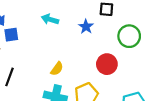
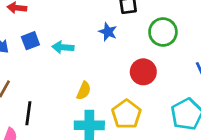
cyan arrow: (50, 19) -> (63, 47), moved
blue square: (11, 35) -> (30, 41), moved

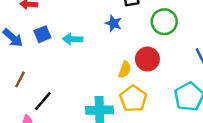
yellow semicircle: (84, 91) -> (125, 70), moved
black line: (28, 113) -> (43, 101), turned 35

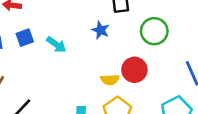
cyan arrow: (73, 39) -> (56, 45), turned -150
yellow semicircle: (125, 70) -> (110, 80), turned 63

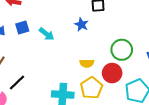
green circle: (154, 31) -> (122, 50), moved
red circle: (134, 70) -> (112, 73), moved

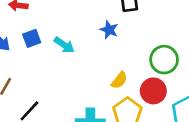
yellow semicircle: (87, 63) -> (119, 80), turned -48

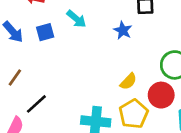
cyan arrow: (64, 45) -> (76, 19), moved

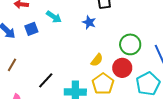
black line: (36, 104) -> (46, 80), moved

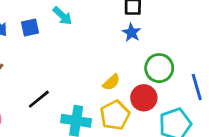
blue star: (89, 22) -> (132, 32), moved

